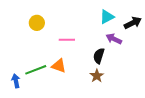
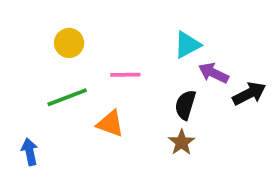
cyan triangle: (107, 17) -> (187, 45), moved
black arrow: (133, 23) -> (249, 94), moved
green line: (36, 70) -> (67, 97), moved

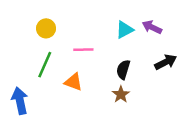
purple arrow: (213, 73) -> (152, 27), moved
green line: (67, 97) -> (45, 65), turned -45
blue arrow: (30, 152) -> (20, 101), size x1.5

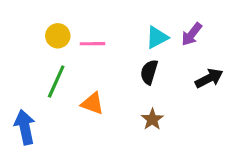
purple arrow: (152, 27) -> (192, 34), turned -78
pink line: (83, 50) -> (92, 44), moved
black semicircle: (123, 70) -> (149, 72), moved

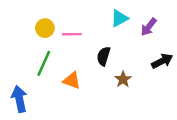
cyan triangle: (157, 37) -> (119, 18), moved
black semicircle: (149, 72) -> (104, 56), moved
brown star: (152, 119) -> (123, 79), moved

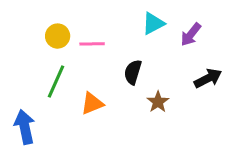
orange triangle: (72, 81) -> (92, 103), turned -42

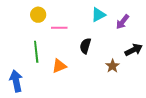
yellow circle: (58, 36) -> (38, 15), moved
green line: (56, 81) -> (36, 52), turned -30
brown star: (158, 102) -> (112, 66), moved

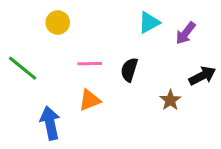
pink line: (59, 28) -> (90, 64), moved
green line: (36, 52) -> (23, 68), moved, turned -45
blue arrow: (16, 81) -> (50, 123), moved

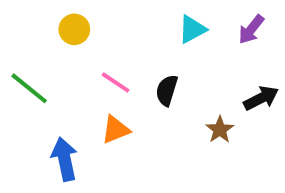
purple arrow: (186, 33) -> (251, 29), moved
pink line: (90, 64) -> (116, 82), turned 35

